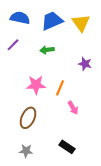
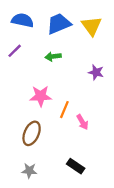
orange line: (60, 88) -> (64, 110), moved

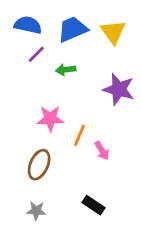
purple line: (15, 51) -> (36, 54), moved
purple star: (96, 72) -> (119, 89), size x1.6

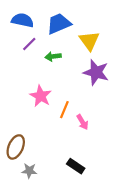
yellow triangle: (113, 32) -> (89, 41), moved
pink star: (50, 119) -> (41, 96), turned 30
brown ellipse: (39, 165) -> (16, 147), moved

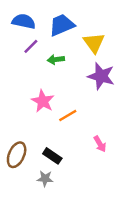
orange line: (64, 110) -> (68, 115), turned 36
pink arrow: (82, 122) -> (100, 144), moved
black rectangle: (76, 166) -> (52, 156), moved
gray star: (29, 171) -> (45, 179), moved

